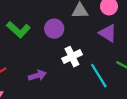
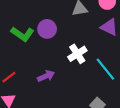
purple circle: (54, 29) -> (47, 29), moved

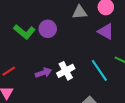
white cross: (77, 54) -> (66, 71), moved

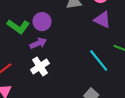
white cross: (66, 71) -> (40, 66), moved
purple arrow: (43, 73) -> (38, 43), moved

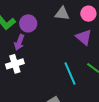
purple arrow: (38, 43) -> (19, 42), turned 119

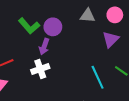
purple triangle: (84, 37) -> (111, 39), turned 36

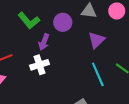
purple circle: (53, 27) -> (63, 22), moved
purple triangle: (111, 39) -> (96, 40), moved

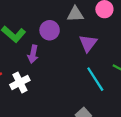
white cross: (39, 65) -> (20, 82), moved

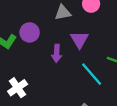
purple circle: (50, 30) -> (30, 32), moved
purple arrow: (33, 54) -> (57, 53), moved

